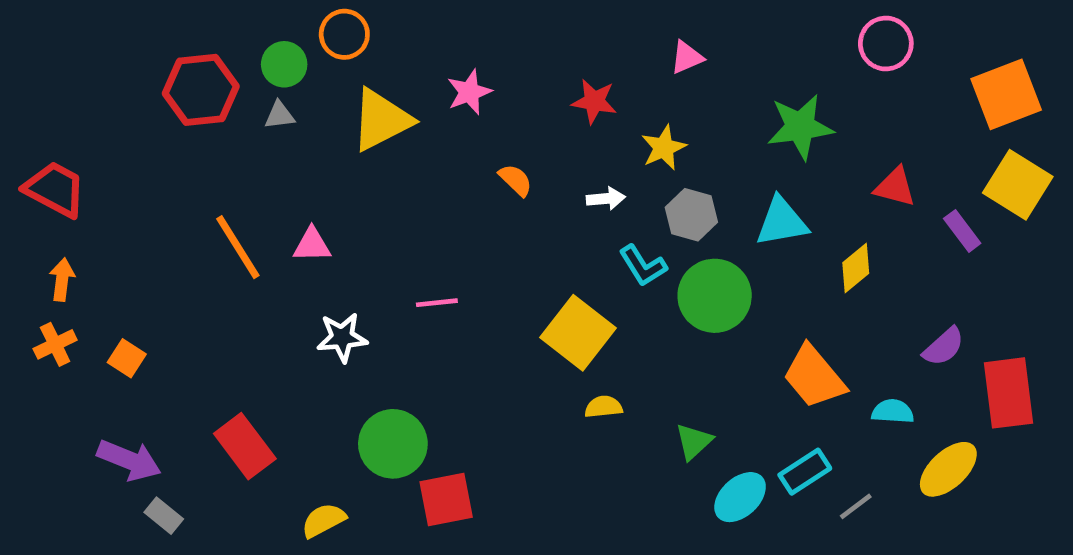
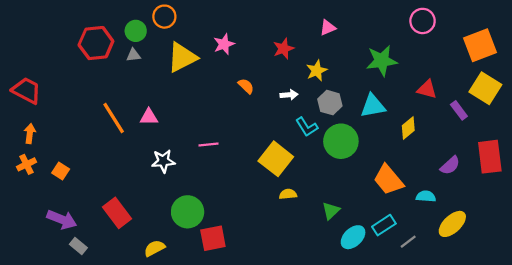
red star: (594, 101) -> (284, 49), turned -30
red rectangle: (1008, 393) -> (490, 157), moved

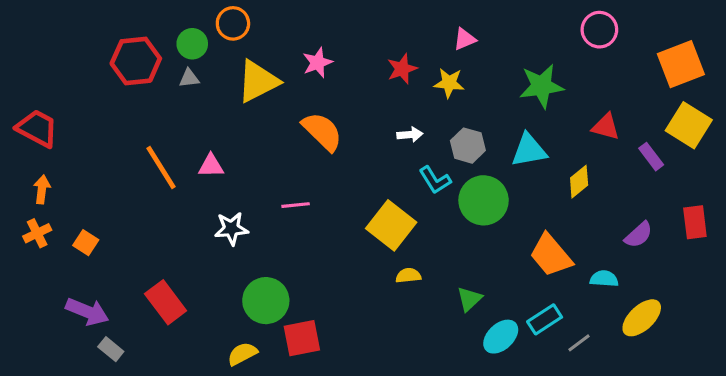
yellow star: (317, 71) -> (449, 83), moved, turned 30
orange semicircle: (246, 86) -> (322, 131), moved, size x1.8
red rectangle: (490, 157) -> (695, 222), size x0.7
yellow semicircle: (154, 248) -> (242, 354), moved

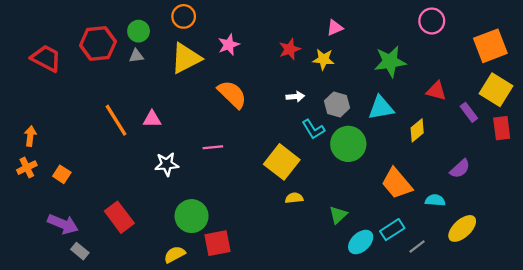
orange circle: (233, 23) -> (184, 16), moved
red trapezoid: (37, 128) -> (46, 58), moved
red rectangle: (695, 222) -> (502, 128), moved

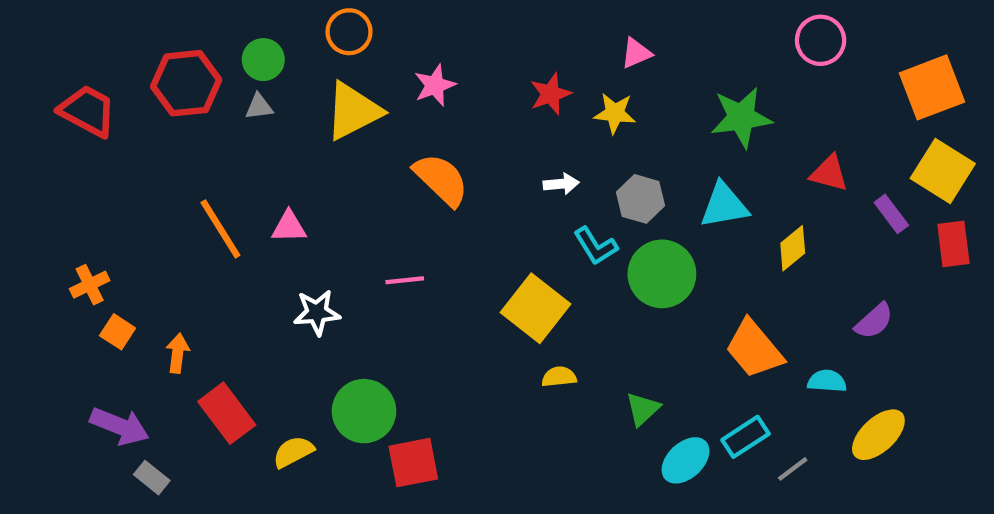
orange arrow: (30, 136) -> (178, 353), moved
orange cross: (27, 168) -> (90, 285), moved
yellow semicircle: (175, 254) -> (293, 452), moved

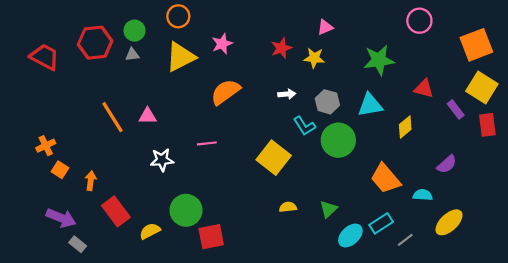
orange semicircle: (441, 180) -> (225, 92), turned -80
yellow semicircle: (559, 377) -> (288, 207), moved

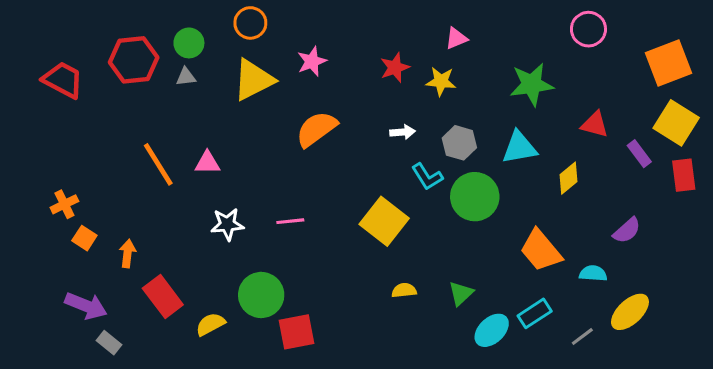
pink line: (207, 143) -> (290, 221), moved
gray line: (405, 240) -> (582, 336), moved

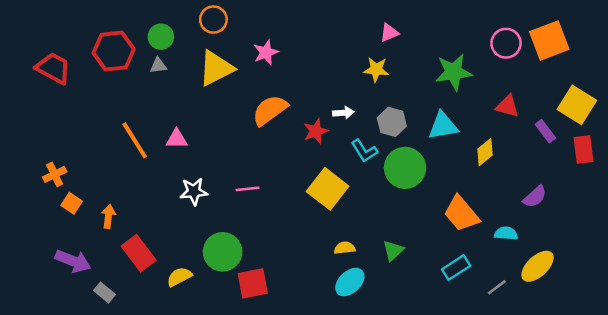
pink circle: (588, 29) -> (506, 43), moved
orange square: (668, 63) -> (549, 41), moved
red star: (395, 68) -> (316, 131), moved
cyan ellipse: (492, 330) -> (350, 282), moved
gray rectangle: (109, 343) -> (104, 293), moved

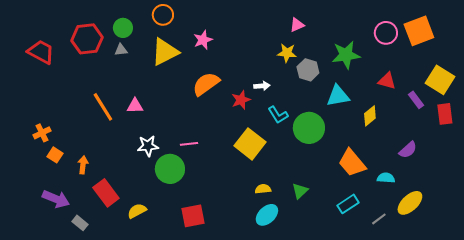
gray hexagon: (392, 122) -> (308, 70), moved
green circle: (223, 252) -> (170, 169), moved

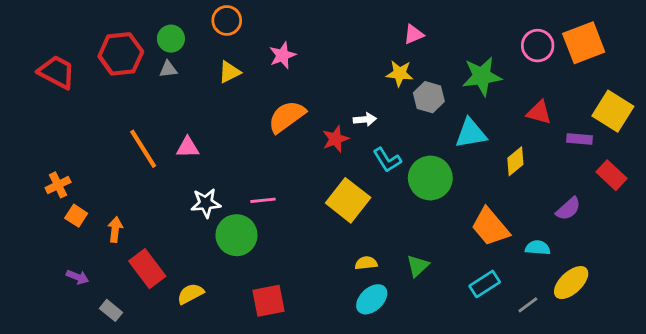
yellow triangle: (165, 52) -> (230, 72), size x0.6
purple rectangle: (416, 100) -> (579, 139), turned -48
red rectangle: (445, 114) -> (612, 175), moved, turned -40
purple arrow: (56, 199) -> (78, 277), size x0.6

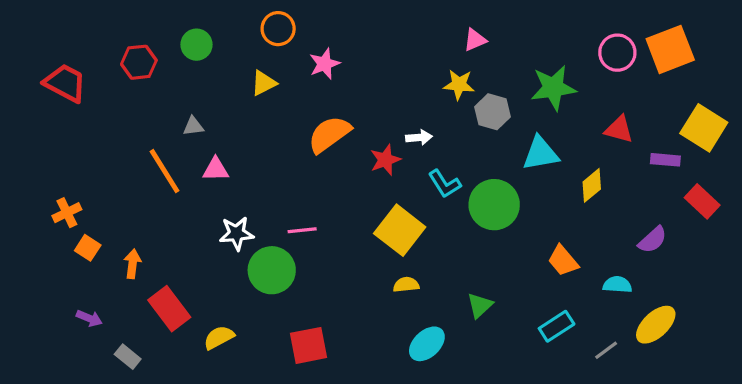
orange circle: (227, 20) -> (278, 29), moved
red hexagon: (121, 54) -> (139, 62), size x0.7
gray triangle: (168, 69) -> (193, 126), moved
orange trapezoid: (490, 227) -> (563, 261), size x0.7
yellow semicircle: (366, 263) -> (406, 285), moved

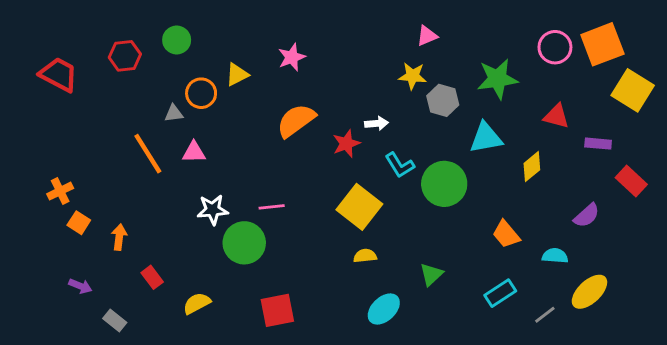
orange circle: (278, 29) -> (201, 93), moved
yellow square: (704, 128) -> (633, 90), moved
red rectangle: (169, 309) -> (152, 277), size x0.6

